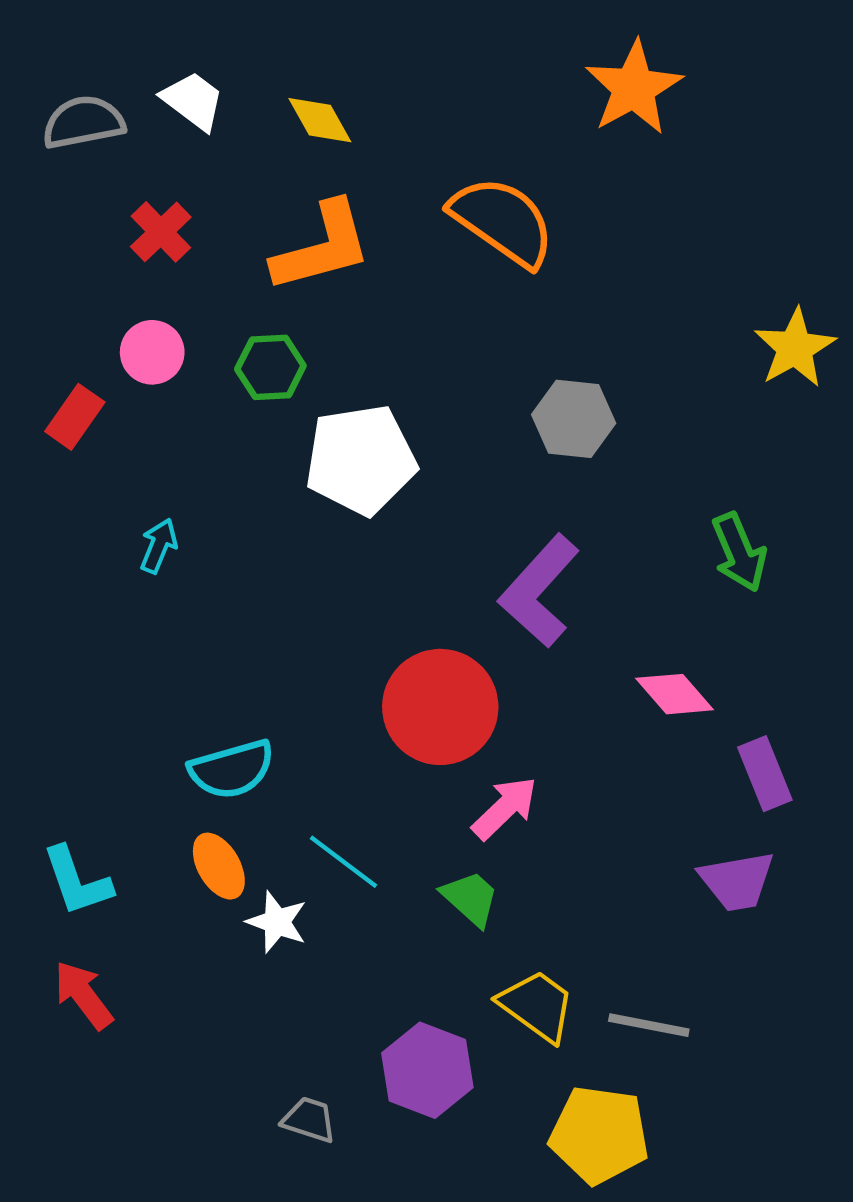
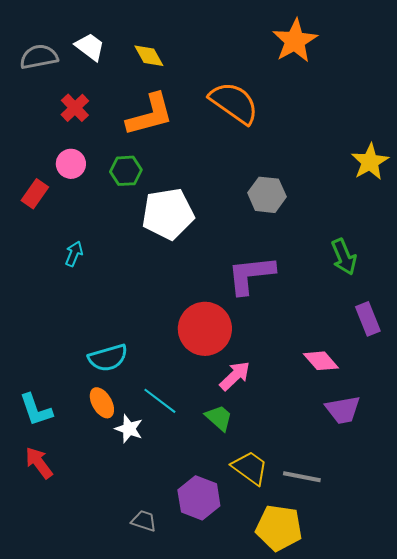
purple L-shape: (539, 591) -> (251, 275), turned 42
pink diamond: (675, 694) -> (321, 361), moved
purple rectangle: (765, 774) -> (368, 319), moved

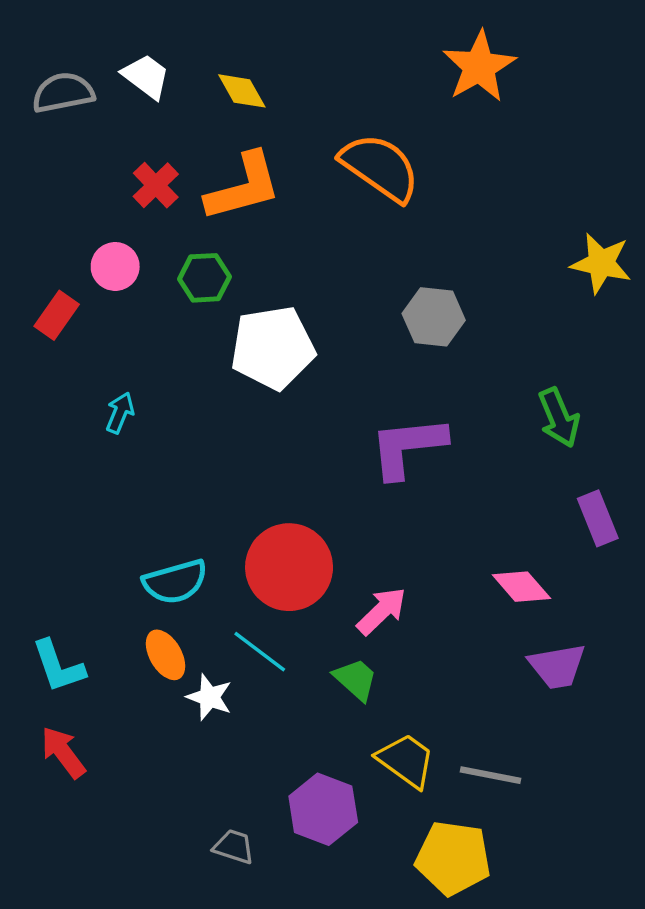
red cross: (75, 108) -> (156, 185), moved
yellow star: (370, 162) -> (601, 263), turned -30
red circle: (205, 329) -> (289, 567), moved

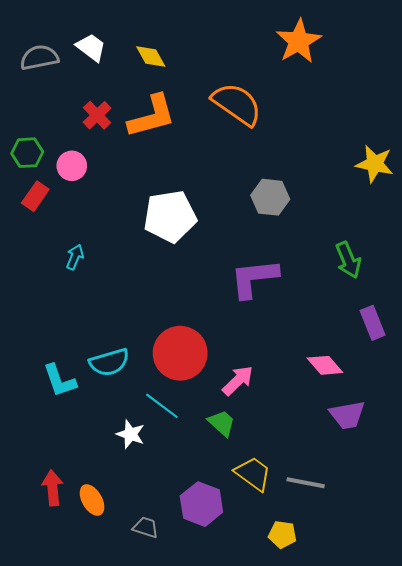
green hexagon: (205, 278) -> (27, 153), moved
orange ellipse: (166, 655) -> (92, 500), moved
cyan L-shape: (58, 666) -> (60, 381), moved
red arrow: (63, 752) -> (53, 488), moved, turned 32
yellow pentagon: (453, 858) -> (282, 534), size x0.6

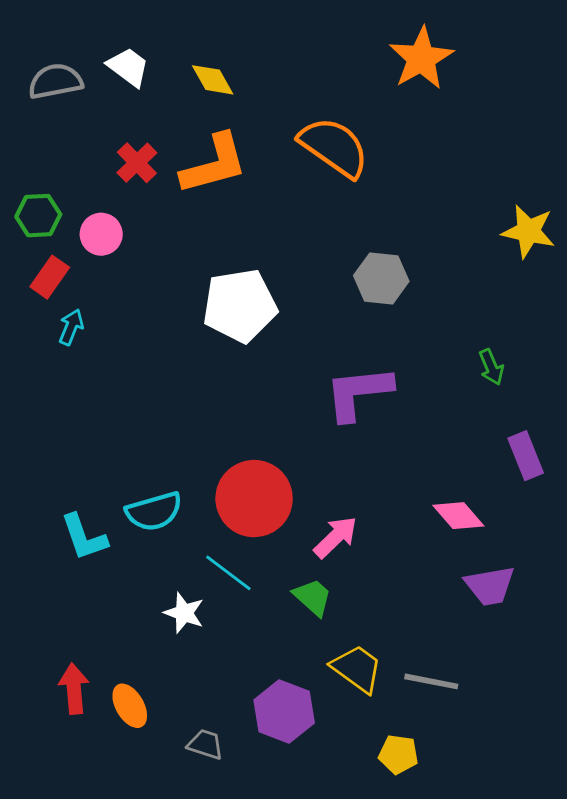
cyan arrow: (75, 257) -> (71, 327), moved
green arrow: (348, 260) -> (491, 367), size x0.7

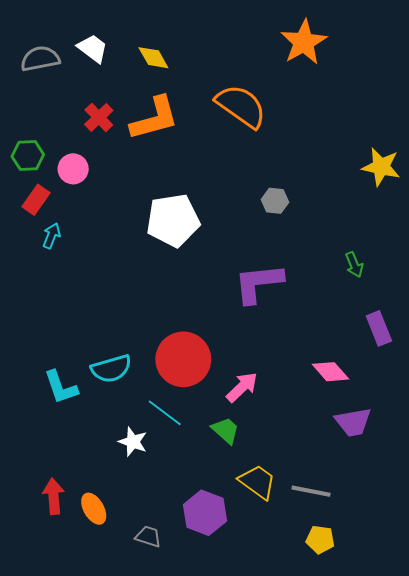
gray hexagon: (381, 278) -> (275, 201), size x0.7
yellow pentagon: (398, 754) -> (320, 540), moved

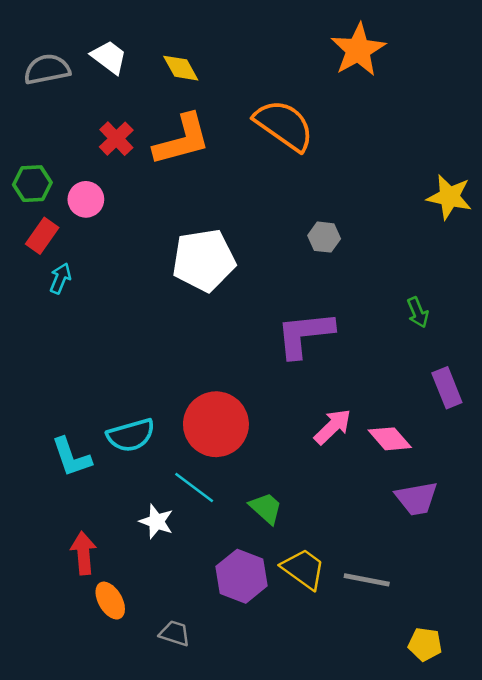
pink arrow: (242, 387) -> (333, 427), moved
red arrow: (54, 496) -> (83, 553), moved
purple hexagon: (205, 513) -> (241, 576), moved
yellow pentagon: (320, 540) -> (425, 644), moved

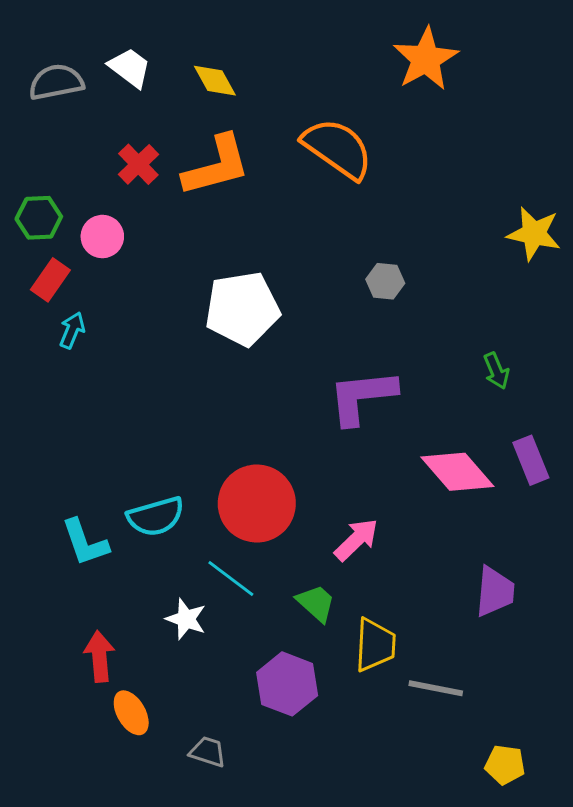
pink arrow: (333, 427) -> (356, 540), moved
pink diamond: (390, 439) -> (457, 472), moved, size x1.4
purple trapezoid: (417, 498) -> (495, 592), turned -75
yellow trapezoid: (303, 569) -> (375, 645), moved, turned 57

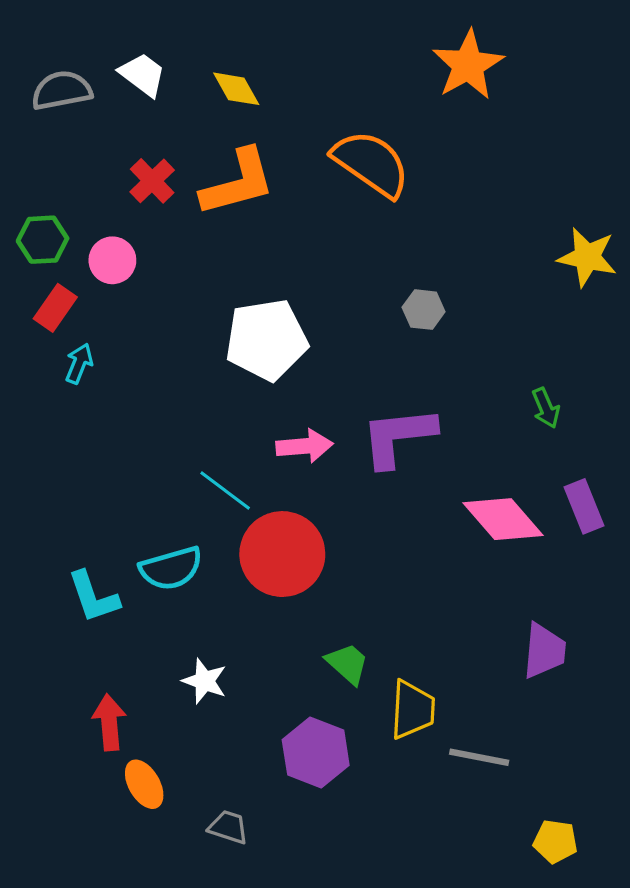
pink arrow: (356, 540) -> (305, 446), moved, turned 39
cyan line: (231, 579) -> (225, 491), moved

